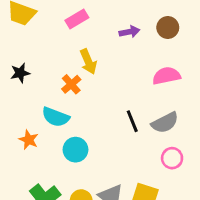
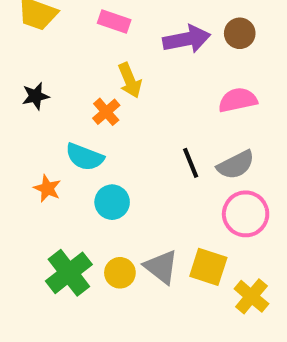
pink rectangle: (77, 19) -> (114, 22), turned 50
purple arrow: (129, 32) -> (187, 39), size x1.6
pink circle: (172, 158) -> (246, 214), size x1.5

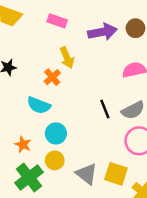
orange star: (47, 188) -> (23, 144), moved
yellow circle: (120, 273) -> (55, 160), moved

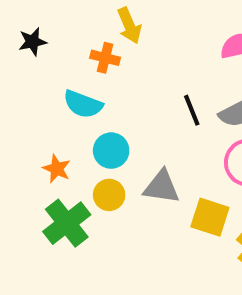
orange cross: (52, 77) -> (105, 58), turned -35
gray triangle: (87, 174) -> (162, 187), moved, turned -30

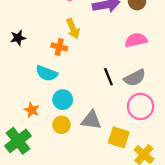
green cross: (67, 223) -> (18, 141), moved

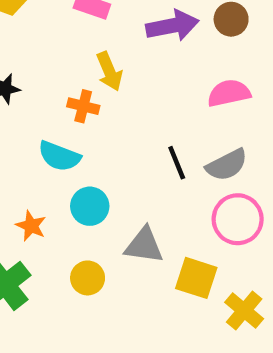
yellow circle: (62, 125) -> (88, 278), moved

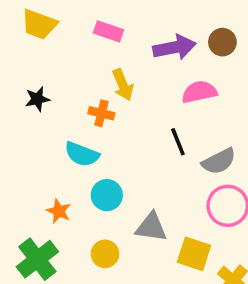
pink semicircle: (229, 93) -> (199, 92), moved
black line: (177, 163) -> (178, 142), moved

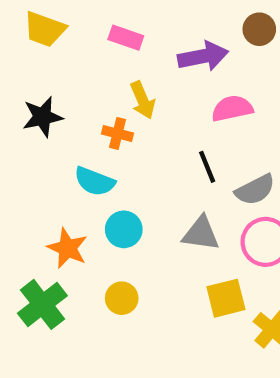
brown circle: (222, 42) -> (259, 29), moved
black star: (37, 99) -> (42, 117), size x1.4
orange star: (59, 211) -> (67, 248), size x1.4
gray triangle: (151, 227) -> (201, 234), moved
yellow square: (194, 254) -> (226, 298), turned -32

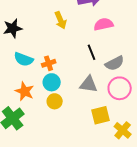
orange cross: (118, 133) -> (49, 63), moved, turned -32
cyan semicircle: (95, 181) -> (24, 59), moved
yellow circle: (122, 298) -> (55, 101), moved

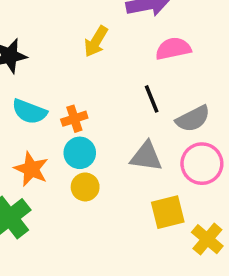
yellow arrow: (61, 20) -> (96, 41), turned 54

